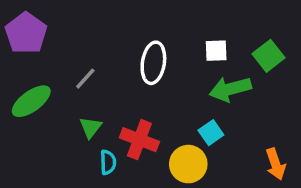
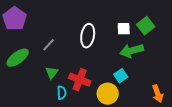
green square: (269, 56) -> (146, 26), moved

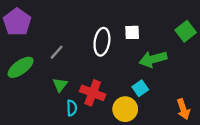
green square: (146, 26) -> (186, 31), moved
white square: (124, 29) -> (132, 32), moved

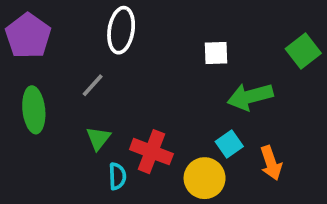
white ellipse: (102, 42) -> (121, 30), moved
green ellipse: (21, 67) -> (34, 110), turned -60
orange arrow: (183, 109) -> (271, 163), moved

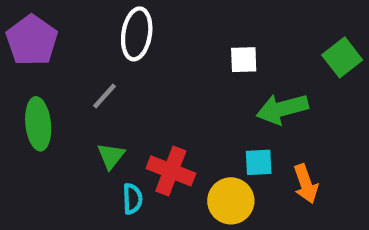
cyan square: (229, 144) -> (259, 162), turned 32

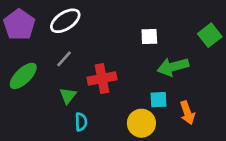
white ellipse: (137, 34) -> (65, 21), moved, turned 48
green ellipse: (38, 124) -> (23, 76), turned 52
red cross: (171, 171) -> (102, 79), moved, turned -32

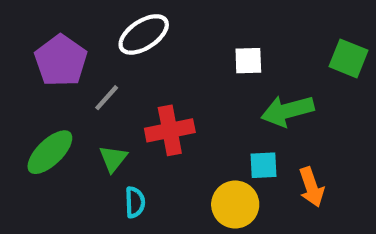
white ellipse: (65, 21) -> (144, 34), moved
purple pentagon: (19, 25) -> (61, 61), moved
green square: (210, 35) -> (349, 58), turned -30
green ellipse: (23, 76) -> (50, 152), moved

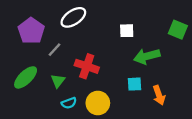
red cross: (170, 130) -> (87, 66), turned 30
cyan semicircle: (135, 202) -> (69, 103), turned 72
yellow circle: (235, 204) -> (98, 103), moved

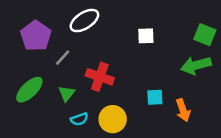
green arrow: (147, 56) -> (196, 65), moved

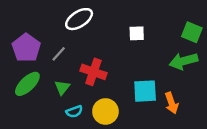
purple pentagon: (36, 36) -> (26, 48), moved
cyan square: (155, 97) -> (145, 91), size x1.5

